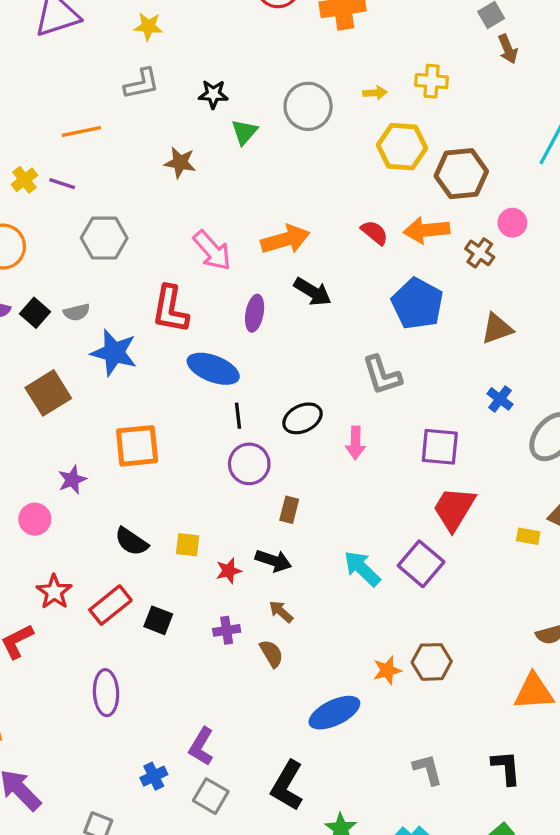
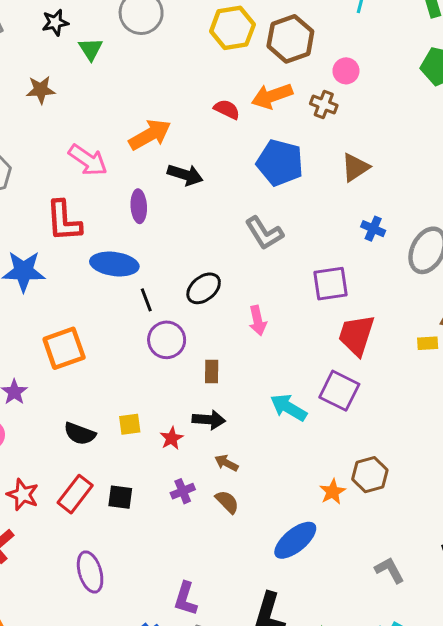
pink arrow: (355, 443) -> (258, 321), moved

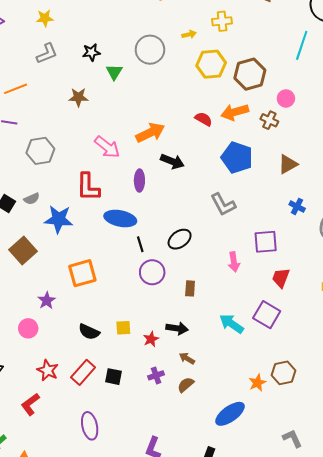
pink arrow: (258, 321) -> (234, 262), moved
red trapezoid: (356, 335) -> (281, 278), size x0.7
brown rectangle: (212, 372) -> (190, 288), moved
brown semicircle: (227, 502) -> (186, 385), turned -90

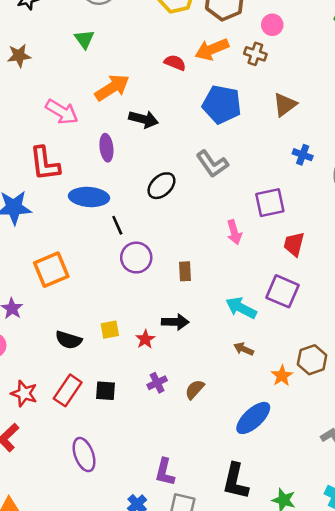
green triangle: (114, 72) -> (84, 39), moved
black ellipse: (180, 239) -> (161, 186), moved
brown arrow: (187, 358) -> (244, 349), moved

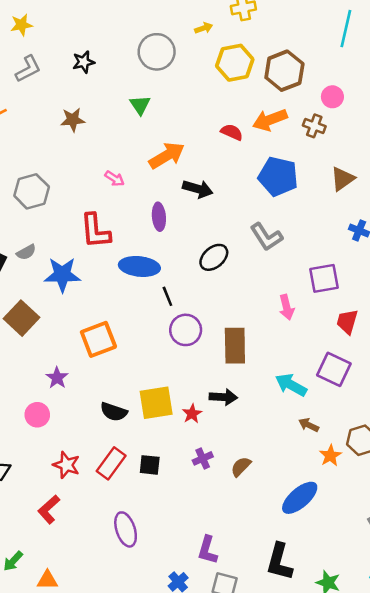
pink arrow: (62, 112) -> (115, 179), size x0.6
brown rectangle: (185, 271) -> (235, 346), size x1.8
yellow square: (110, 330) -> (156, 403), size x1.8
brown arrow: (244, 349) -> (309, 425), moved

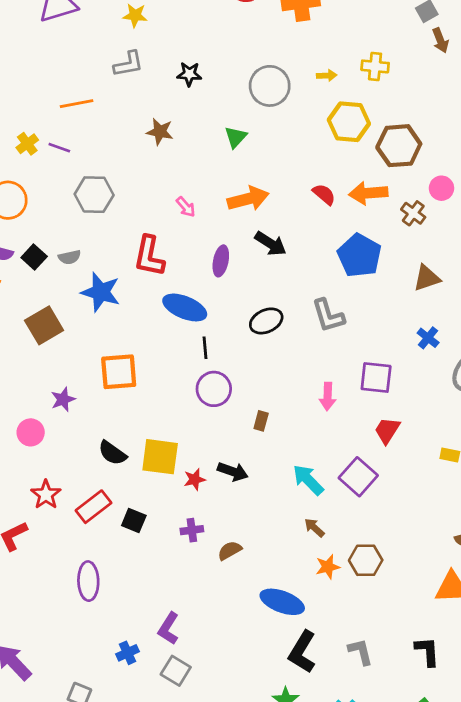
brown rectangle: (235, 346) -> (261, 421), size x0.5
blue ellipse: (300, 498) -> (282, 602), turned 45
black L-shape: (279, 562) -> (302, 652), moved

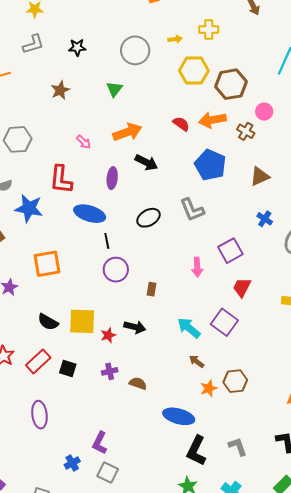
brown star: (160, 132) -> (60, 90), turned -30
purple square: (376, 377) -> (230, 251), turned -30
brown semicircle: (230, 551) -> (138, 383), turned 54

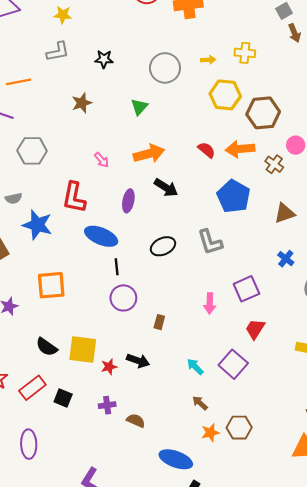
cyan arrow: (189, 328) -> (195, 367), size x0.7

